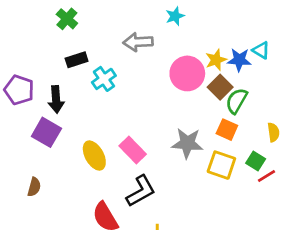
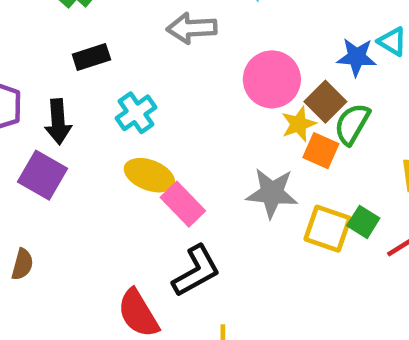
yellow star: (216, 60) -> (299, 124), moved
cyan cross: (104, 79) -> (136, 113), moved
orange square: (227, 130) -> (321, 151), moved
yellow ellipse: (94, 156) -> (149, 175), moved, turned -40
green square: (256, 161) -> (363, 222), moved

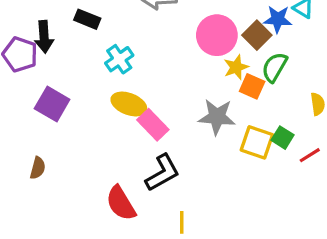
black rectangle: (91, 57) -> (87, 19), turned 40
brown square: (325, 102) -> (257, 35), moved
black arrow: (58, 122) -> (44, 37), moved

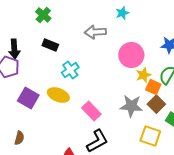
brown square: (257, 35) -> (156, 104), moved
black arrow: (44, 37) -> (14, 49), moved
yellow ellipse: (129, 104) -> (58, 95), moved
yellow square: (257, 142) -> (150, 136), moved

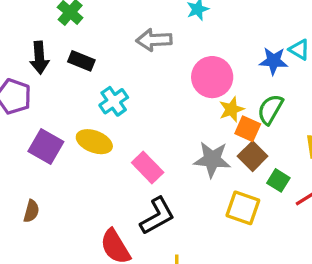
black arrow: (14, 49) -> (39, 58), moved

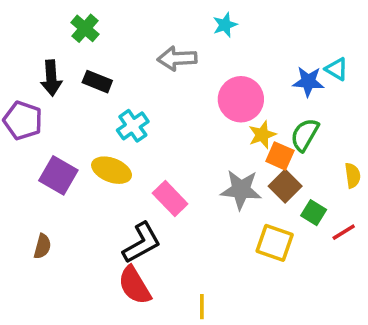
black L-shape: (157, 216) -> (142, 243), moved

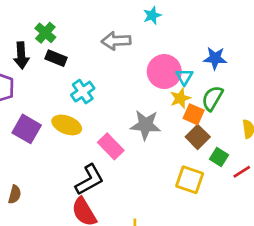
green cross: (85, 28) -> (45, 33), moved
cyan triangle: (337, 69) -> (184, 77), moved, turned 30
gray star: (241, 190) -> (146, 125), moved
brown semicircle: (42, 246) -> (15, 194), moved

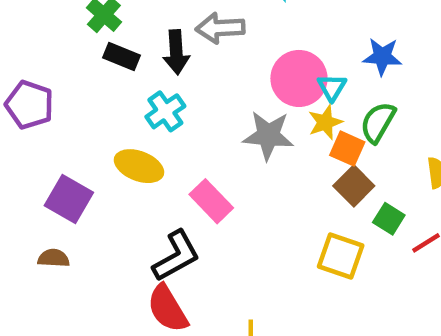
black arrow: (21, 55) -> (176, 52), moved
gray star: (146, 125) -> (268, 135), moved
purple square: (27, 129) -> (69, 199), moved
brown semicircle: (15, 194) -> (54, 258), moved, turned -102

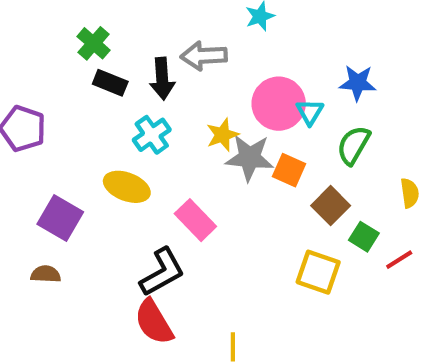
yellow star: (325, 122) -> (222, 135), moved
orange square: (347, 149) -> (289, 170), moved

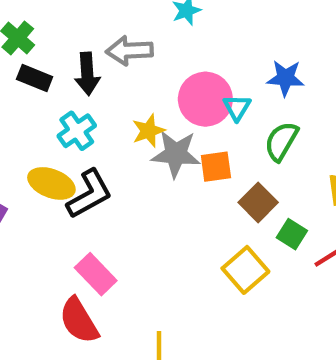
orange square: (289, 170) -> (216, 167), turned -32
pink rectangle: (195, 220) -> (96, 274), moved
black L-shape: (162, 272) -> (89, 194), moved
yellow square: (318, 272) -> (245, 270), turned 30

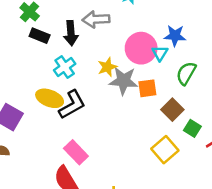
blue star: (286, 78) -> (175, 36), moved

